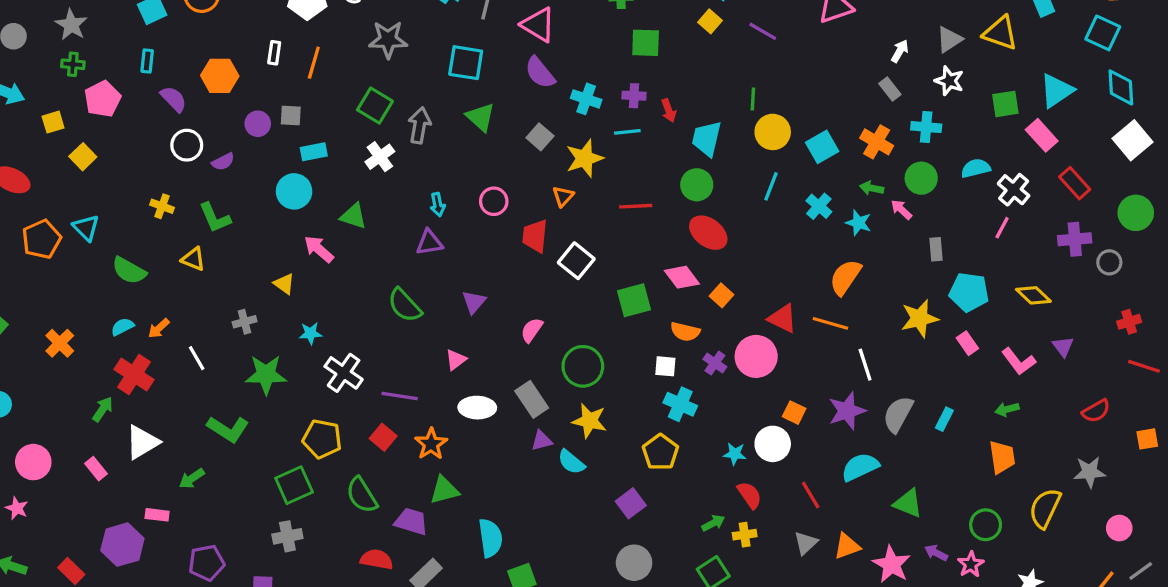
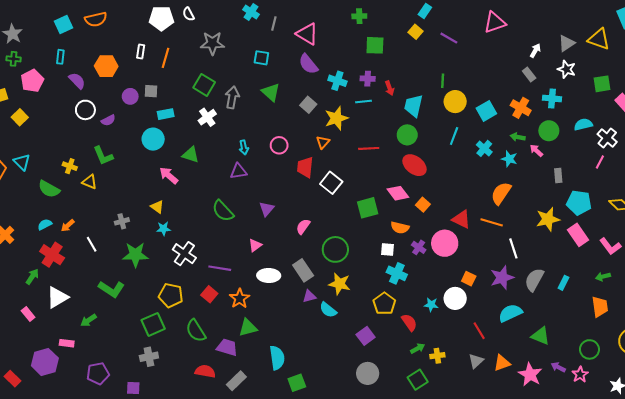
cyan square: (466, 63) -> (261, 58), size x0.7
yellow cross: (162, 206) -> (70, 166), moved
yellow triangle: (284, 284) -> (157, 207), moved
pink rectangle: (967, 343) -> (578, 235), size x1.5
red semicircle: (750, 495) -> (409, 322), moved

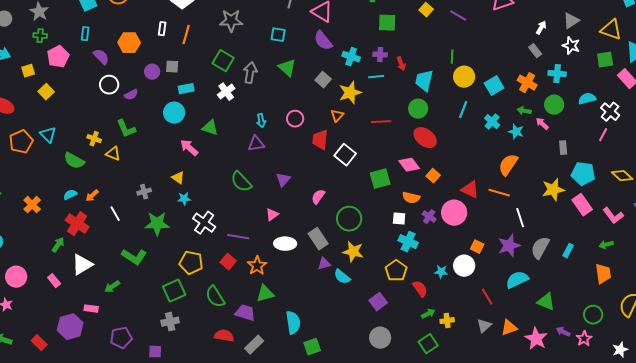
yellow triangle: (599, 39) -> (611, 30), moved

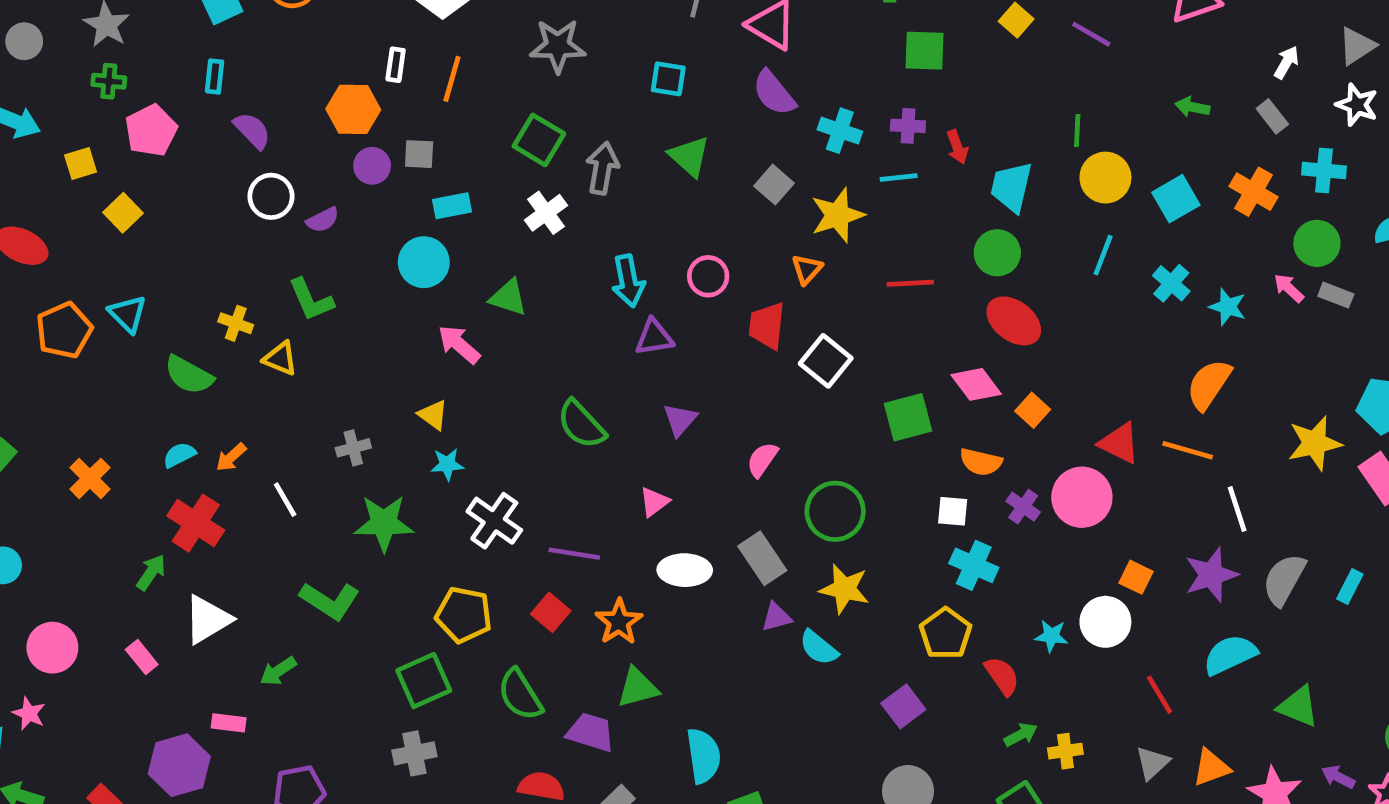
orange hexagon: (129, 43) -> (353, 109), moved
green arrow: (524, 111) -> (1192, 107), moved
cyan arrow: (261, 121) -> (628, 281), size x1.5
purple triangle: (256, 144) -> (654, 337), moved
gray rectangle: (563, 148) -> (1336, 295), moved, turned -64

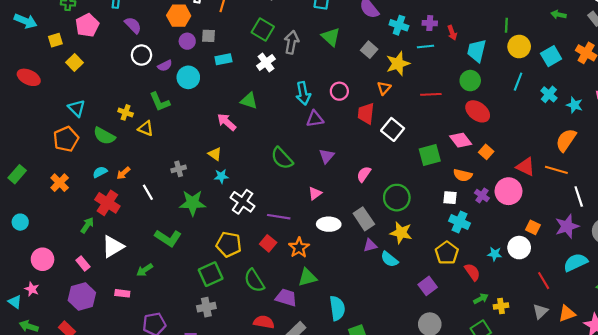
cyan circle: (424, 262) -> (188, 77), moved
orange pentagon: (64, 330) -> (66, 139), moved
purple hexagon: (179, 765) -> (82, 296), moved

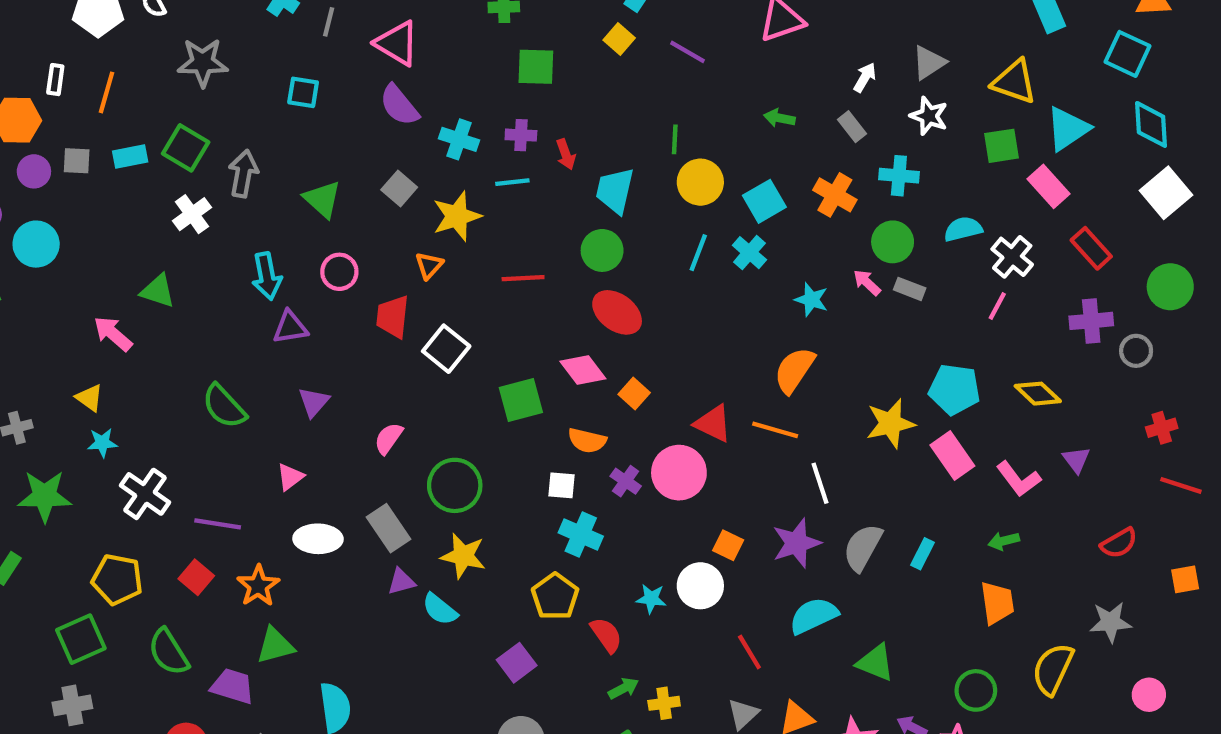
green triangle: (331, 37) -> (322, 199), moved
cyan rectangle: (223, 59) -> (130, 156), moved
cyan cross: (549, 94) -> (749, 253), moved

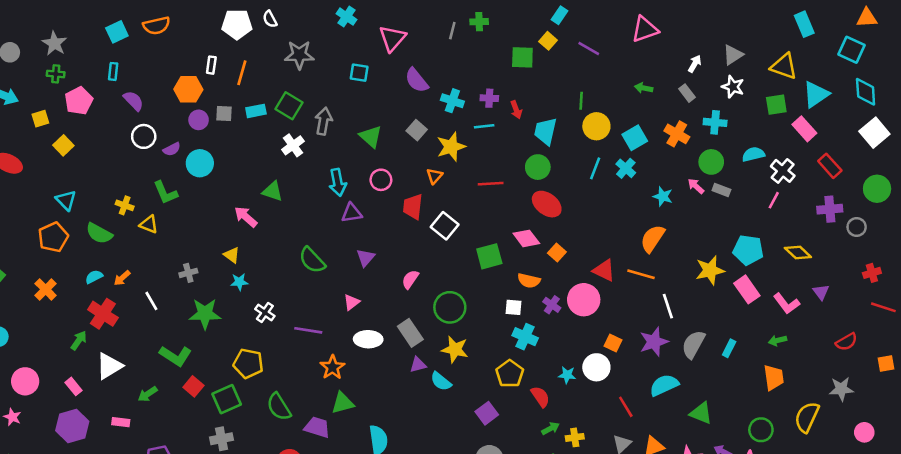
gray line: (329, 22) -> (452, 31), moved
pink triangle: (397, 43) -> (392, 38), moved, turned 40
green square: (536, 67) -> (522, 57), moved
white cross: (145, 494) -> (265, 312), size x0.7
red square: (196, 577) -> (193, 386), moved

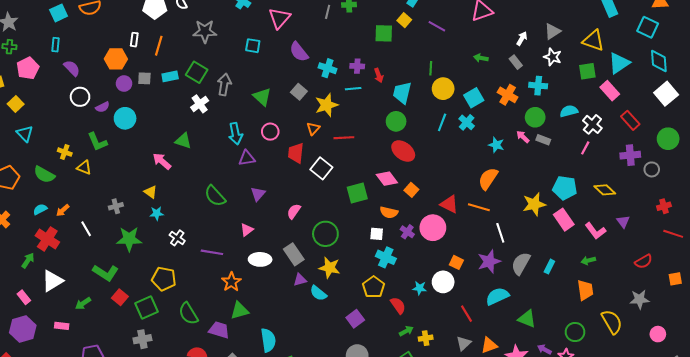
red line: (491, 184) -> (344, 138), moved
cyan triangle: (66, 200) -> (25, 134), moved
yellow semicircle: (807, 417) -> (612, 322), turned 125

